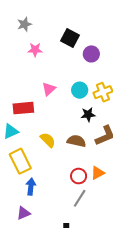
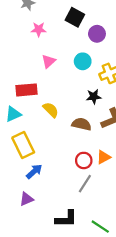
pink triangle: (49, 89) -> (49, 61), moved
cyan circle: (80, 90) -> (83, 61), moved
yellow semicircle: (48, 140) -> (51, 110), moved
blue arrow: (31, 187) -> (34, 171), turned 42

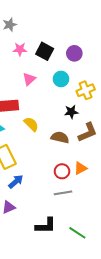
black square: (75, 17) -> (45, 51), moved
gray line: (85, 184) -> (63, 193), turned 48

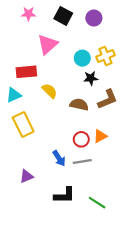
pink star: (20, 49) -> (28, 14), moved
pink triangle: (29, 79) -> (47, 44), size x1.5
cyan circle: (61, 79) -> (82, 58), moved
blue arrow: (16, 182) -> (59, 158), moved, turned 98

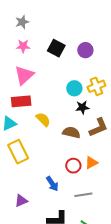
pink triangle: (47, 44) -> (24, 75), moved
gray line: (82, 161) -> (83, 195), moved

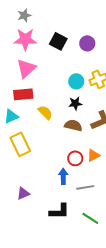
pink star: (23, 46) -> (25, 39), size x1.6
black star: (82, 107) -> (75, 103), moved
blue arrow: (52, 184) -> (63, 176), moved, turned -147

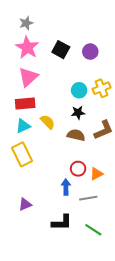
pink star: (25, 39) -> (27, 47), turned 30
cyan triangle: (11, 116) -> (23, 126), moved
orange triangle: (93, 155) -> (96, 174), moved

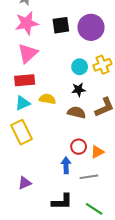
pink star: (27, 47) -> (27, 23), turned 30
black square: (61, 50) -> (61, 25), turned -36
purple circle: (90, 52) -> (91, 27), size x1.6
yellow semicircle: (48, 122) -> (47, 99), turned -35

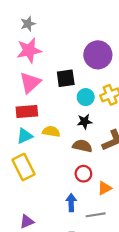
black square: (61, 25) -> (66, 78), moved
red circle: (79, 147) -> (83, 174), moved

